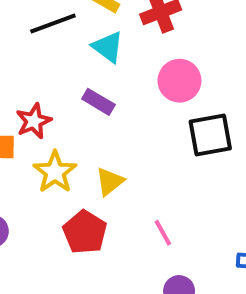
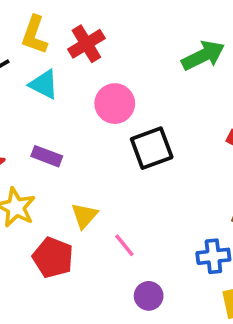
purple rectangle: (98, 102) -> (47, 156), moved
yellow triangle: (110, 181) -> (84, 216), moved

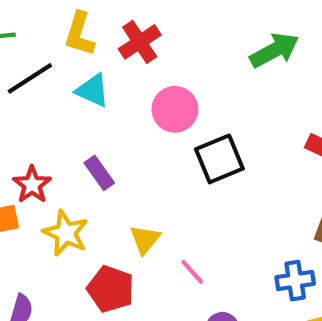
purple rectangle: (47, 156) -> (99, 173), turned 36

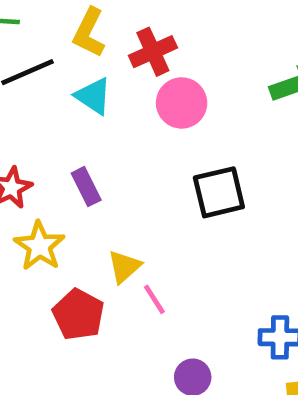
pink circle: (175, 109) -> (182, 103), moved
pink line: (192, 272) -> (154, 299), moved

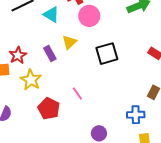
yellow triangle: (124, 267) -> (69, 42), moved
pink line: (154, 299) -> (77, 94), moved

